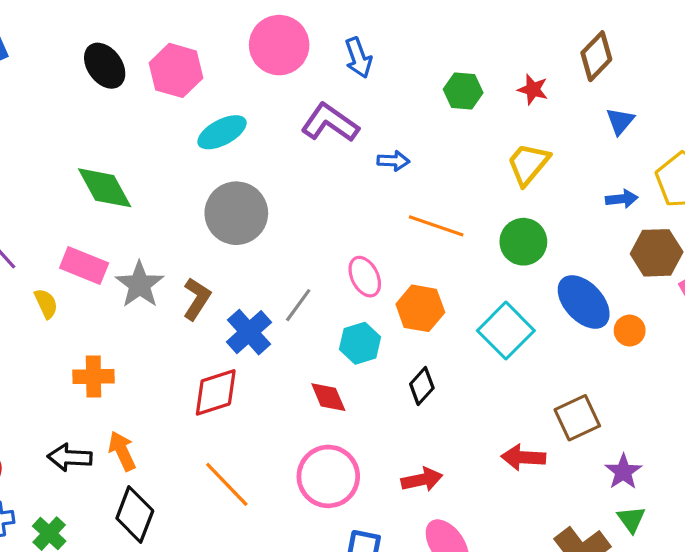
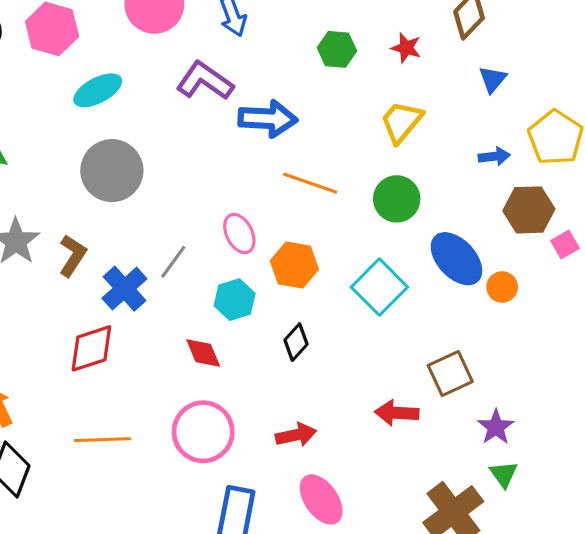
blue arrow: (393, 161) -> (268, 119), size x1.8
orange line: (227, 484) -> (102, 440), turned -48

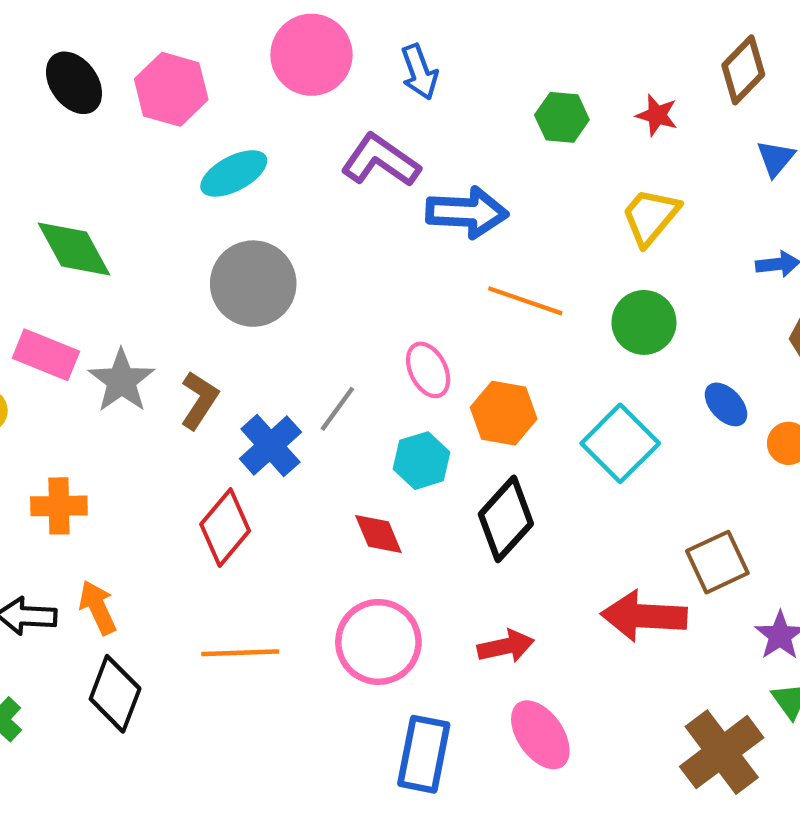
blue ellipse: (456, 259) -> (726, 404), size x0.6
black diamond: (296, 342) -> (506, 519), size x1.6
red diamond: (91, 348) -> (225, 528), turned -32
red arrow: (397, 413) -> (644, 616), size x1.4

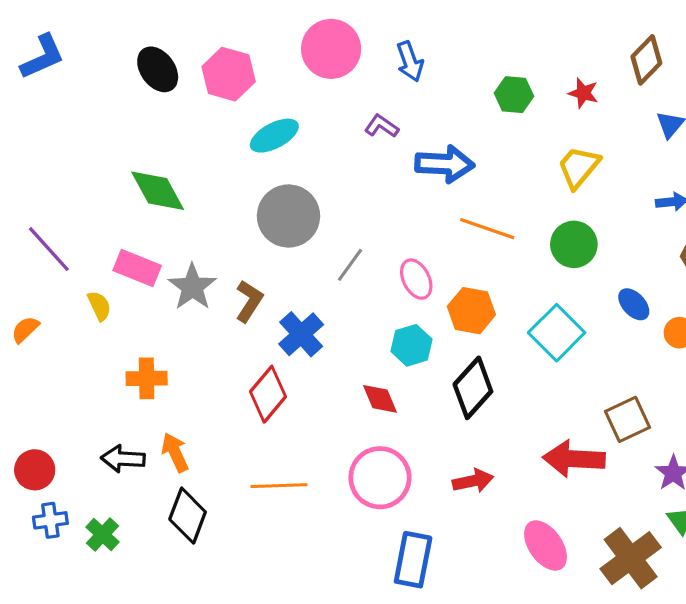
purple L-shape: (381, 161) -> (382, 126), size x0.6
gray line: (337, 409) -> (350, 265), moved
pink ellipse: (540, 735) -> (545, 546), moved

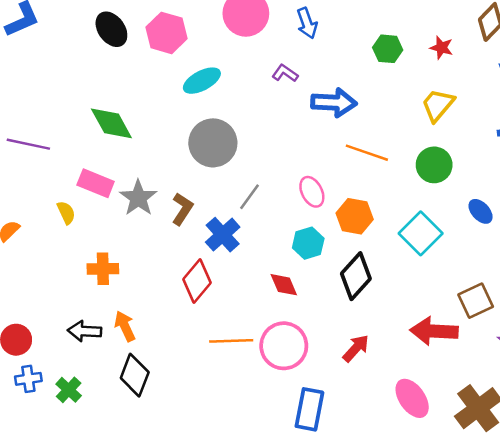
purple line: (49, 249) -> (28, 144), moved, turned -36
gray line: (350, 265) -> (250, 197), moved
red arrow: (473, 481) -> (356, 348), turned -36
orange line: (279, 486) -> (231, 341), moved

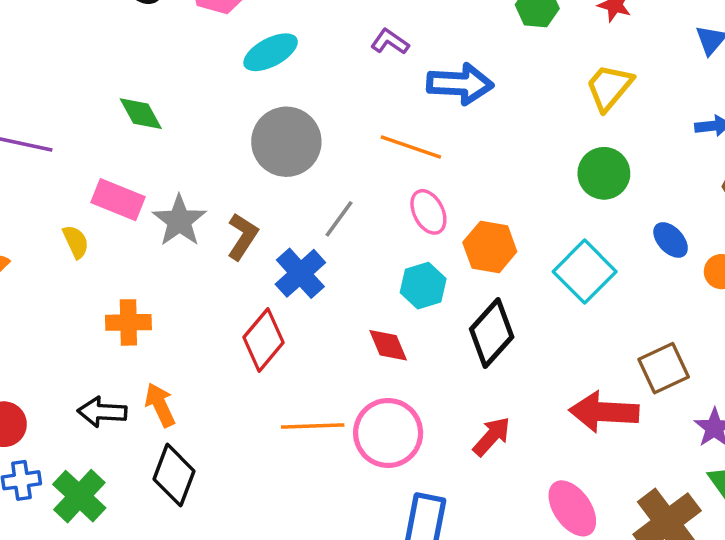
green diamond: (111, 123) -> (141, 114), size x0.7
orange line: (367, 153) -> (411, 147), moved
green cross: (69, 390) -> (79, 496), size x1.4

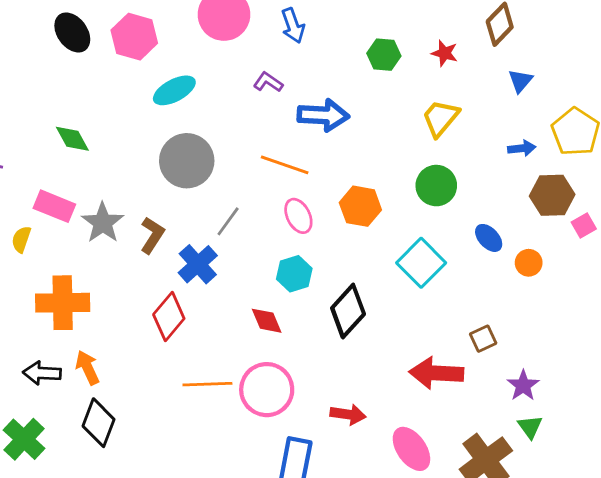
yellow semicircle: (76, 242) -> (21, 239), turned -136
orange hexagon: (490, 247) -> (360, 206), moved
orange cross: (128, 322) -> (63, 303), size x1.5
brown square: (664, 368) -> (483, 339), size x0.7
red arrow: (492, 436) -> (348, 414), moved, turned 56

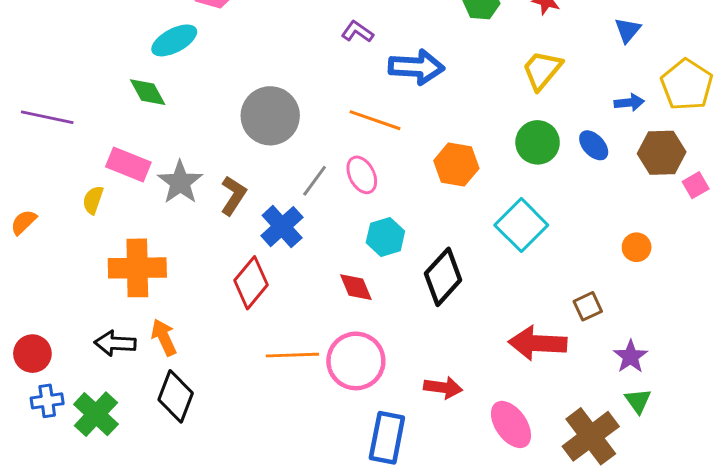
cyan ellipse: (174, 90) -> (174, 40), moved
pink ellipse: (298, 216) -> (362, 175), moved
blue ellipse: (489, 238) -> (594, 145), moved
orange circle: (529, 263) -> (637, 247), moved

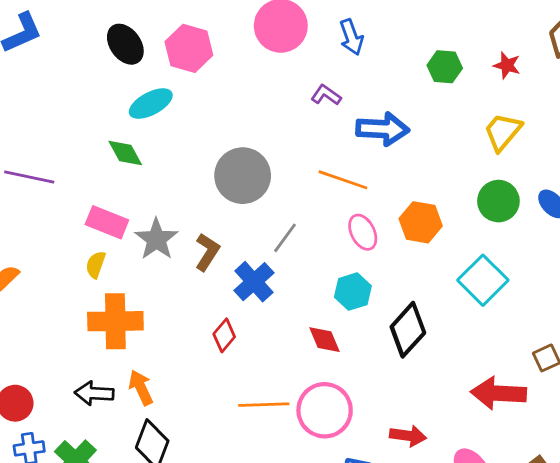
pink ellipse: (362, 175) -> (363, 232), moved
yellow semicircle: (93, 200) -> (96, 265), moved
red diamond: (251, 283) -> (224, 335), size x0.7

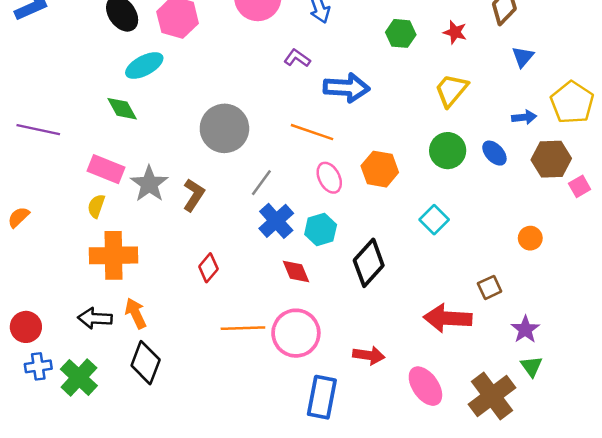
cyan square: (483, 280) -> (434, 220), size x0.7
blue cross: (254, 282) -> (276, 221), moved

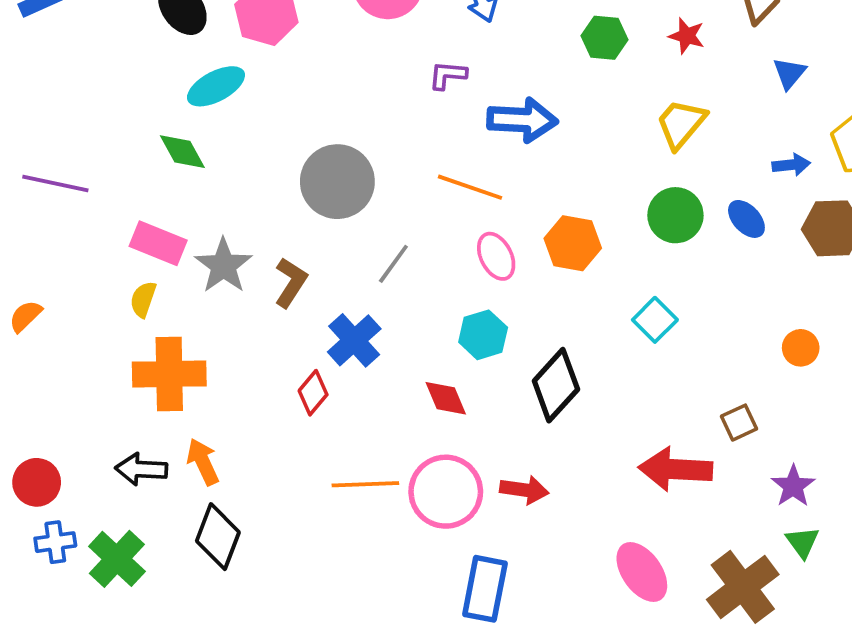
purple L-shape: (297, 58) -> (448, 75), turned -30
blue cross: (276, 221) -> (354, 340), moved
red arrow: (369, 355) -> (524, 490), moved

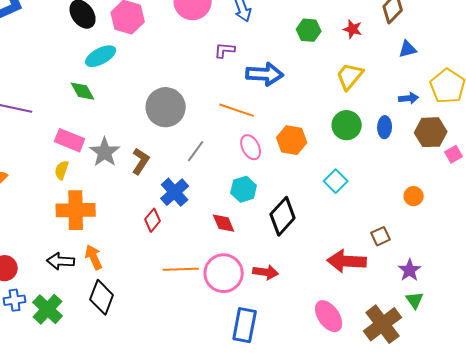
blue triangle: (789, 73) -> (408, 49), turned 36
blue ellipse: (746, 219) -> (385, 127), turned 45

